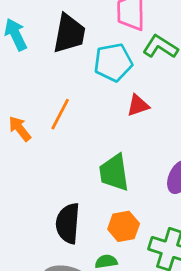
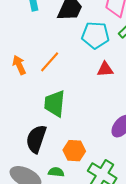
green trapezoid: (114, 173) -> (55, 104), moved

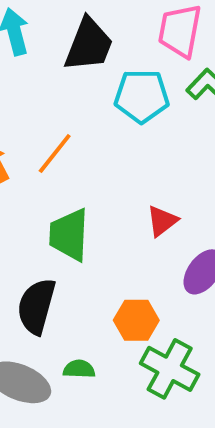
red triangle: (105, 69) -> (162, 221), moved, turned -30
orange hexagon: (74, 151) -> (136, 320), moved

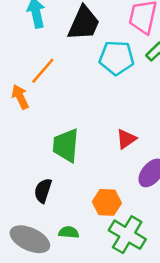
orange line: (55, 153) -> (43, 71), moved
black semicircle: (36, 306) -> (43, 191), size x0.7

